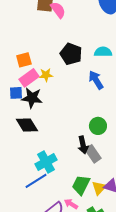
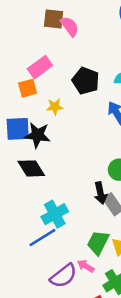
pink rectangle: (29, 78) -> (40, 67), moved
blue square: (16, 93) -> (18, 129), size x1.5

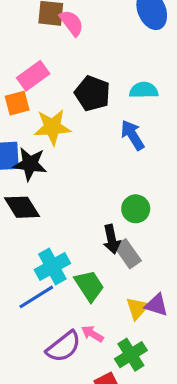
yellow star: (55, 107) -> (52, 127), size x1.6
green trapezoid: (98, 243) -> (89, 286), moved, turned 120

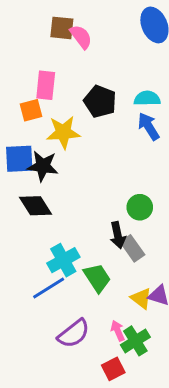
pink rectangle: (33, 76) -> (46, 85), turned -48
blue arrow: (132, 135) -> (149, 126), moved
yellow triangle: (137, 308) -> (141, 298), turned -35
pink arrow: (92, 334) -> (118, 331), moved, turned 36

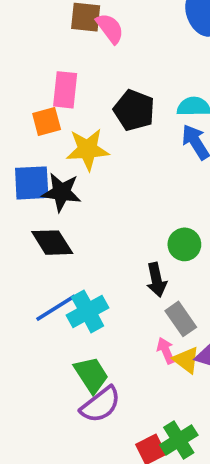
gray rectangle: (132, 248) -> (181, 319), moved
green trapezoid: (97, 278) -> (91, 375), moved
blue line: (49, 288) -> (56, 308), moved
pink arrow: (118, 331) -> (166, 351), moved
green cross: (135, 341) -> (179, 440), moved

